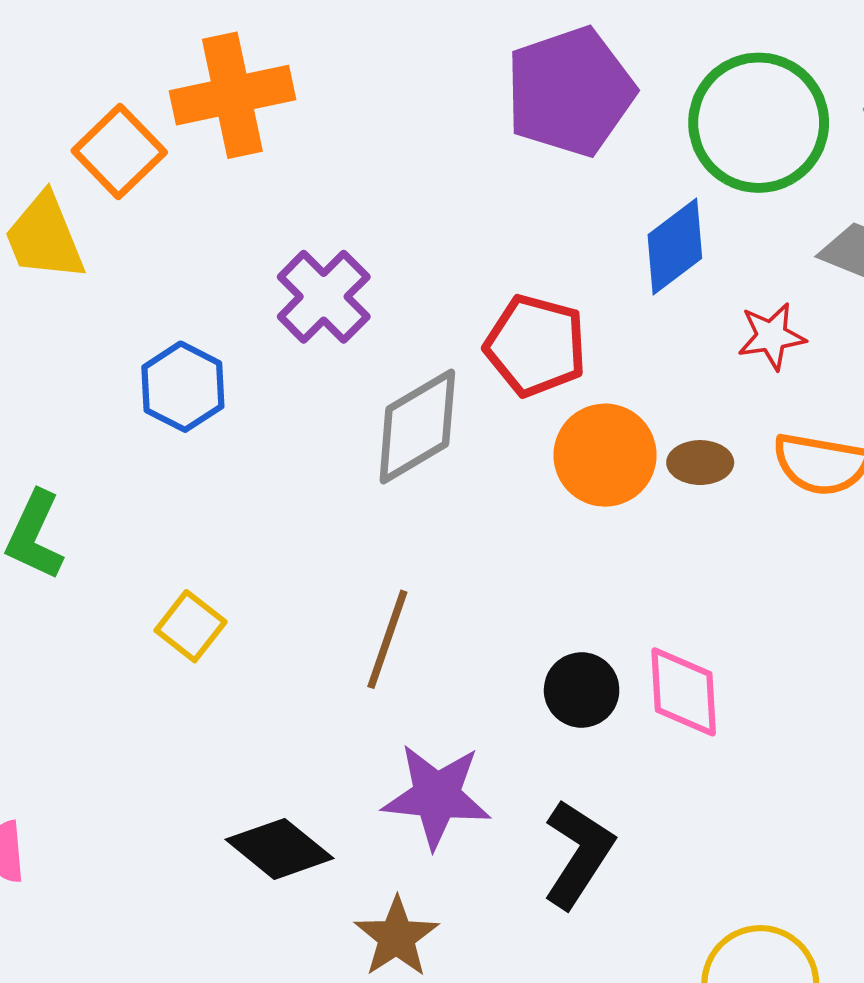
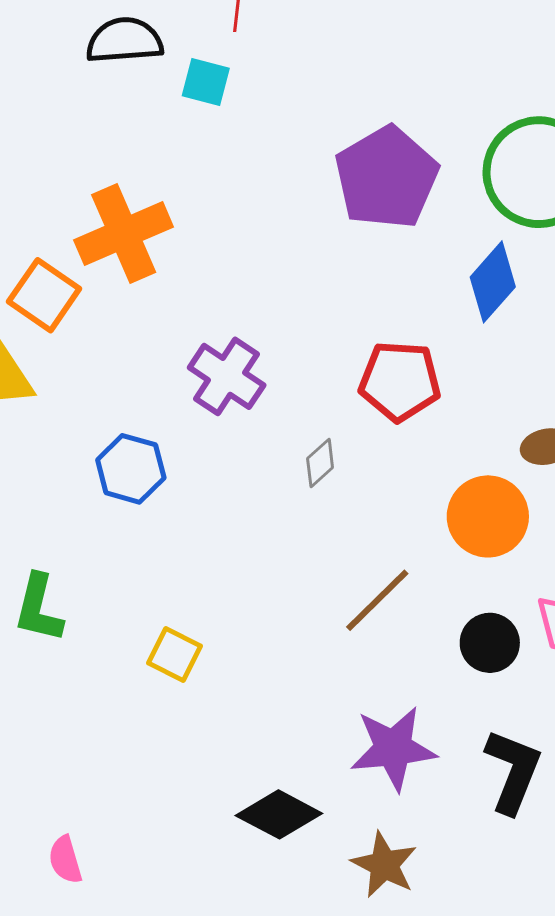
gray diamond: (417, 427) -> (320, 463), size x0.5
orange circle: (605, 455) -> (488, 516), moved
brown line: (387, 639) -> (377, 600), moved, turned 38

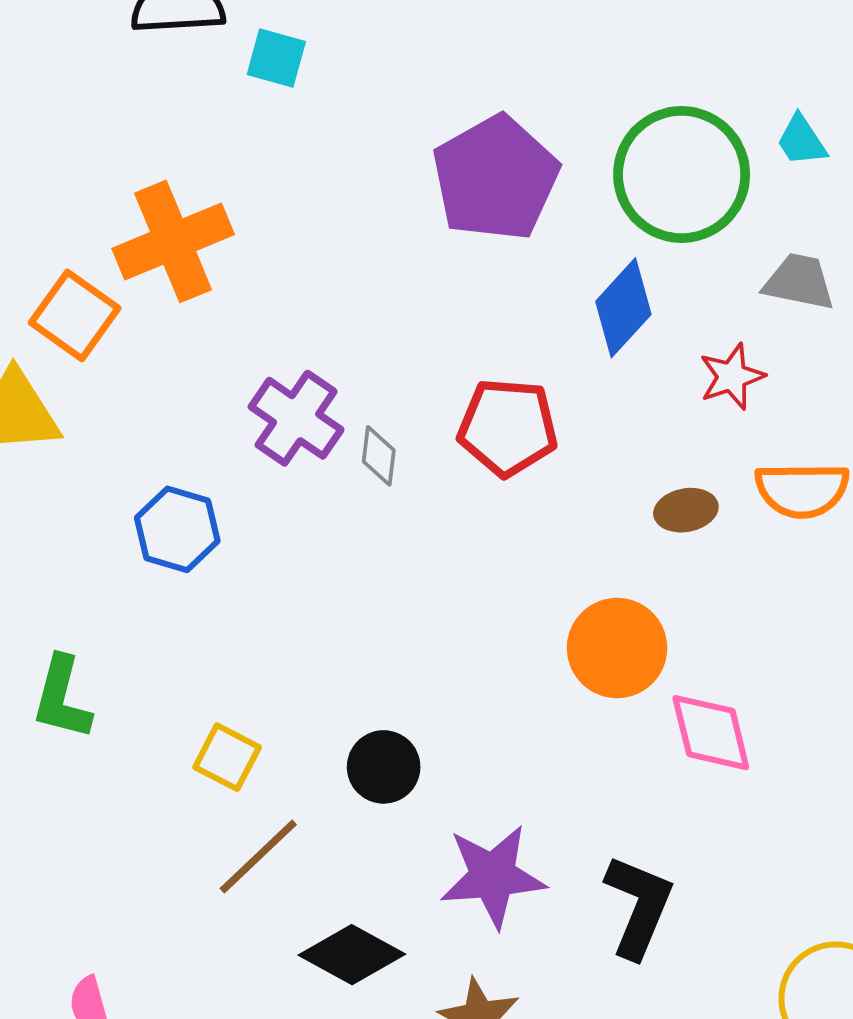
gray diamond: (320, 463) -> (379, 456), moved, turned -42
orange circle: (488, 516) -> (617, 648), moved
brown line: (377, 600) -> (258, 857), moved
black circle: (490, 643) -> (384, 767), moved

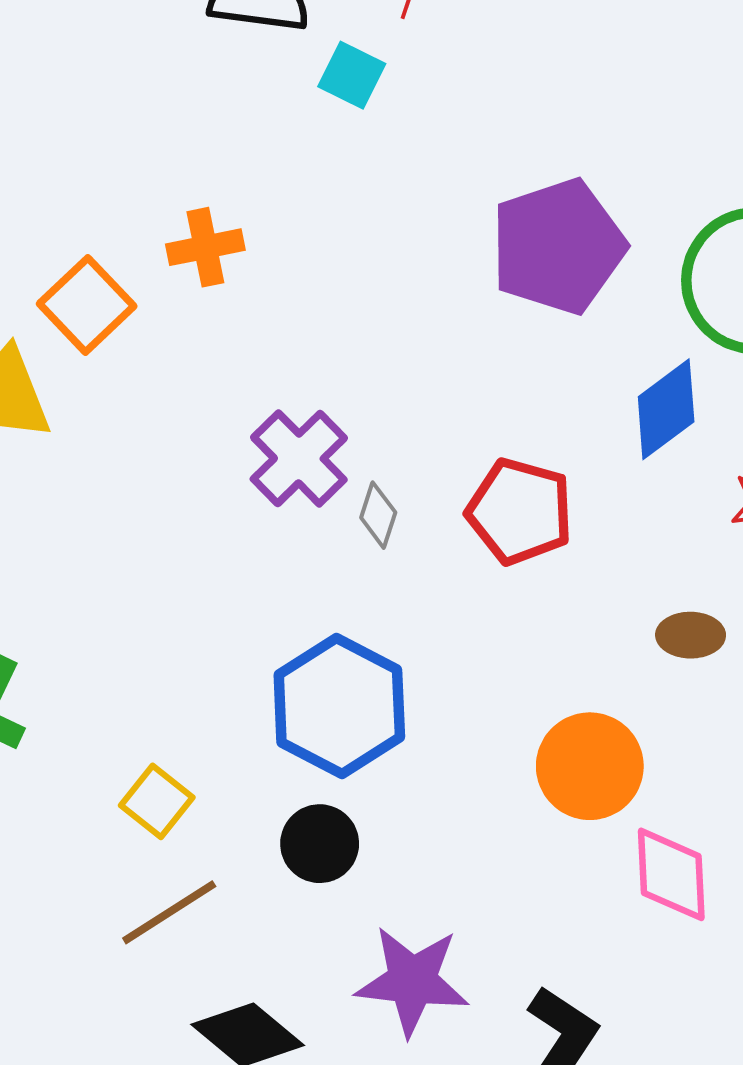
orange cross: (173, 241) -> (205, 247), size x0.6
blue hexagon: (177, 529) -> (339, 706), moved, size x1.5

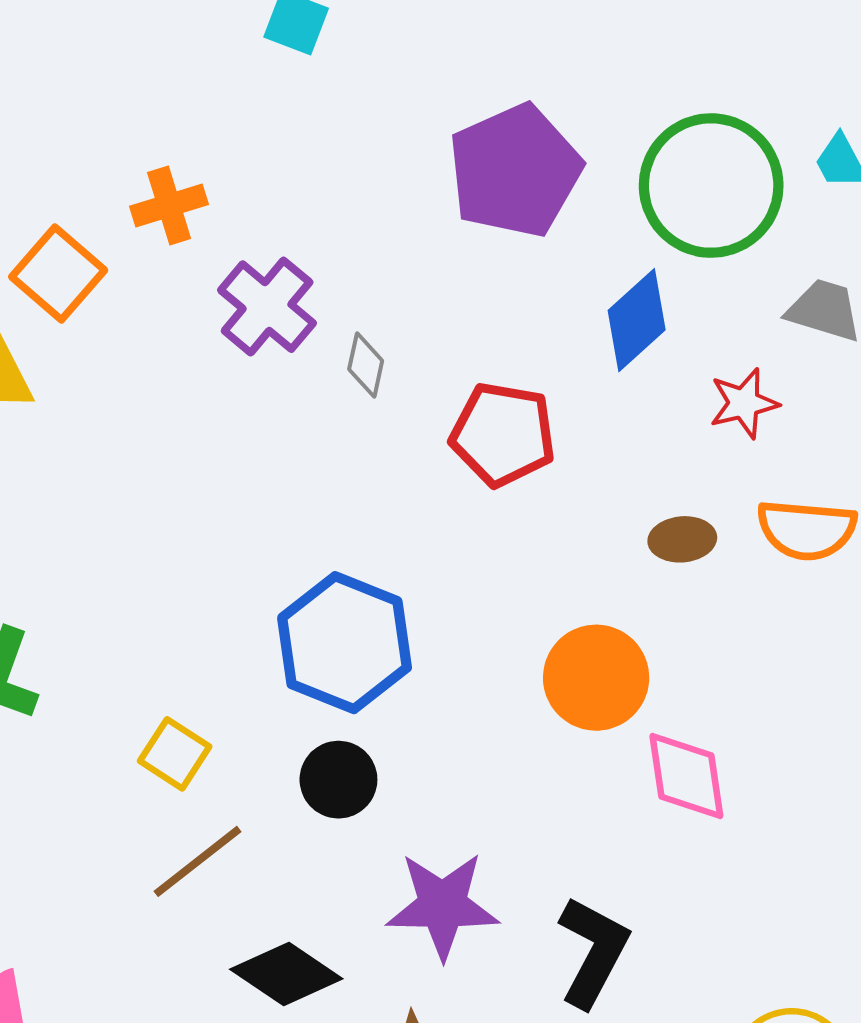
purple cross: (299, 458) -> (267, 307), moved
gray diamond: (378, 515) -> (366, 365), moved

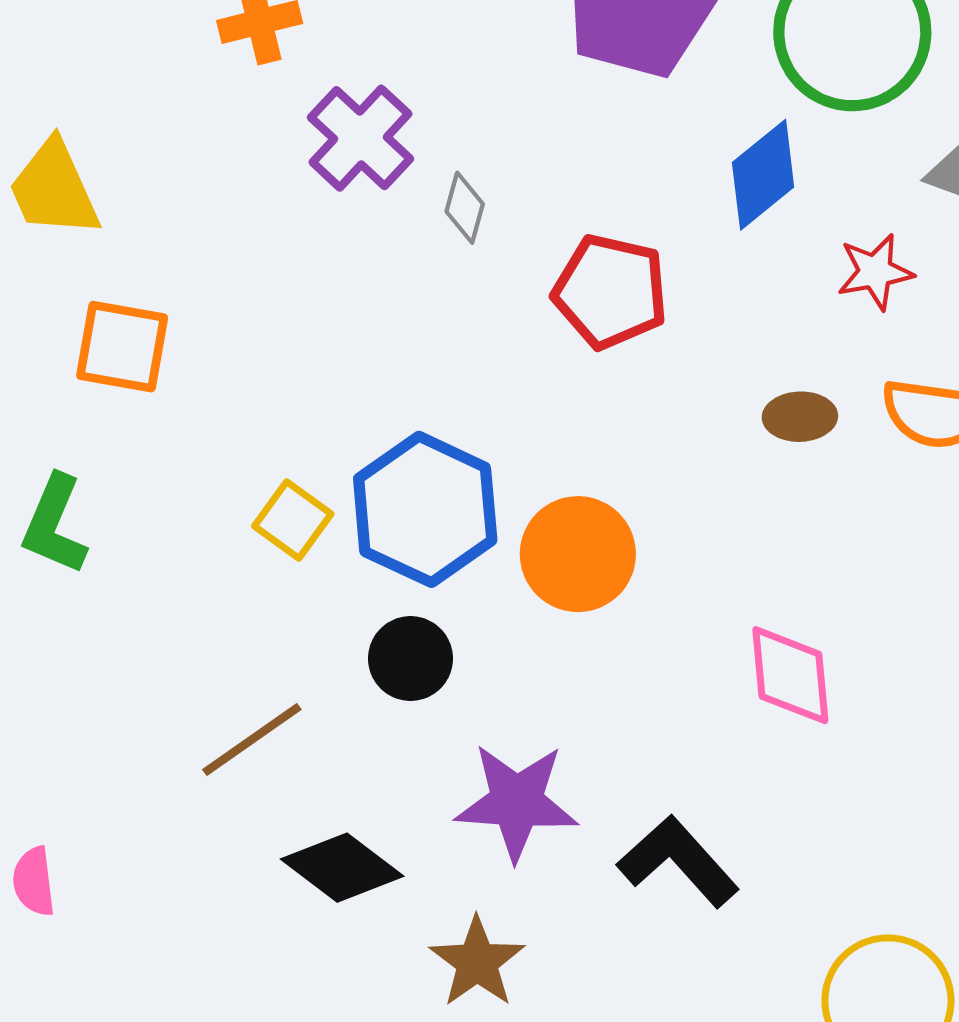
orange square: (58, 274) -> (122, 347), moved, turned -34
orange circle: (596, 678) -> (578, 554), moved
yellow square: (175, 754) -> (293, 520), moved
black L-shape: (593, 952) -> (678, 861), turned -73

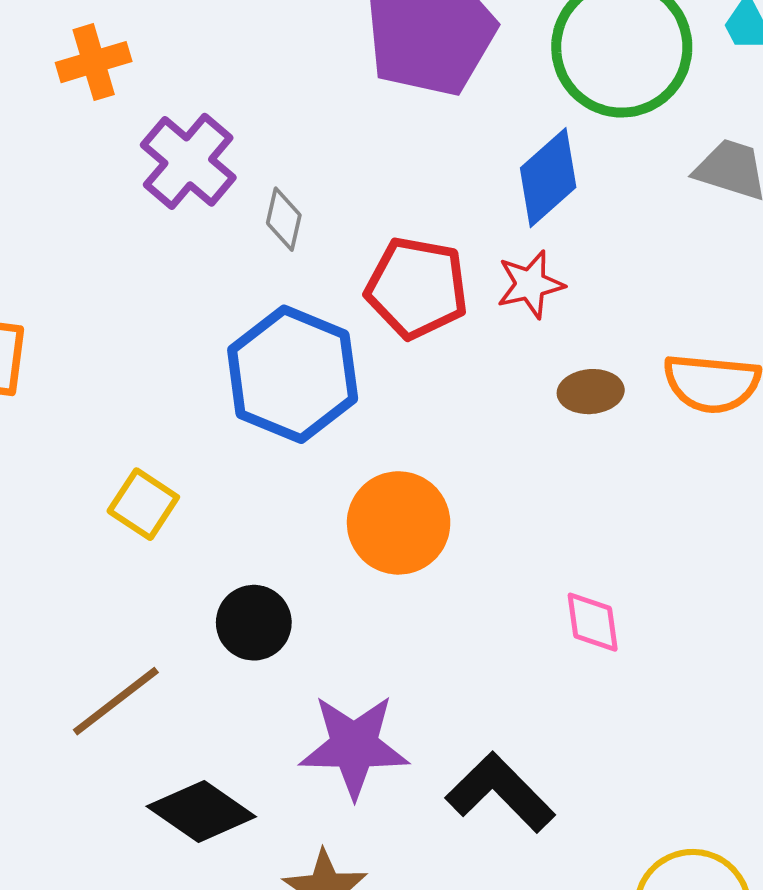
red star: (875, 272) -> (530, 284), moved
blue hexagon: (425, 509) -> (293, 374), moved
pink diamond: (790, 675) -> (593, 622), size x0.7

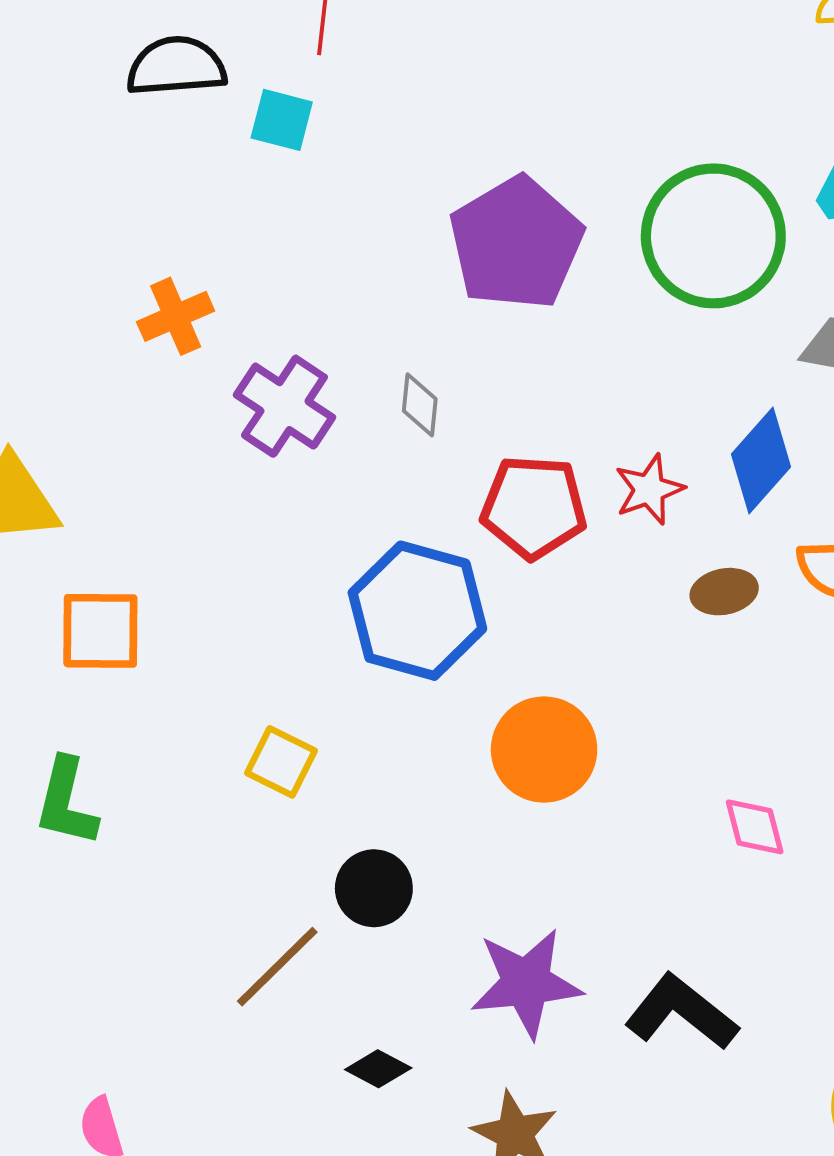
blue diamond: (548, 178) -> (761, 460), moved
gray diamond: (284, 219) -> (420, 405), moved
black circle: (254, 623) -> (374, 888), moved
black diamond: (201, 812) -> (378, 1069), size x0.6

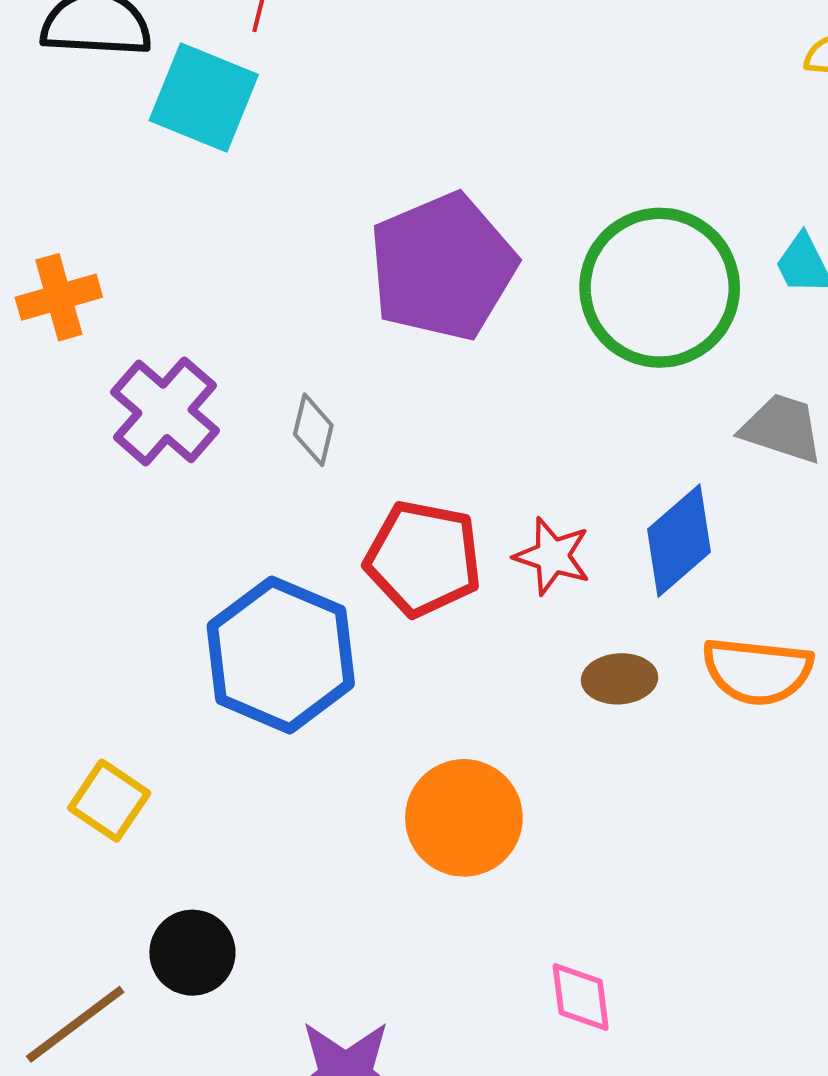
cyan square: (282, 120) -> (204, 98), size x1.5
red star: (649, 489) -> (552, 556), turned 30
orange circle: (544, 750) -> (464, 818), moved
pink diamond: (755, 827) -> (581, 997), moved

